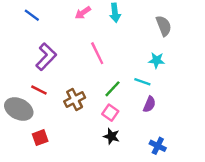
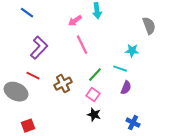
pink arrow: (83, 13) -> (75, 21), moved
gray semicircle: (164, 26) -> (149, 26), moved
red square: (40, 138) -> (28, 126), moved

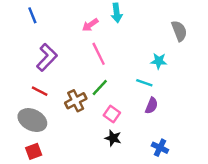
blue line: (27, 13) -> (32, 15), turned 32
green line: (95, 75) -> (100, 88), moved
gray ellipse: (16, 92) -> (32, 120), moved

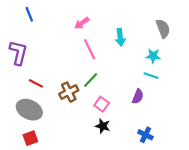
cyan arrow: (117, 13) -> (120, 37), moved
purple L-shape: (47, 57) -> (18, 53), moved, turned -30
cyan star: (159, 61) -> (153, 56), moved
cyan line: (144, 83) -> (151, 76), moved

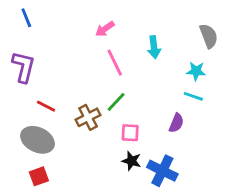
blue line: (29, 14) -> (26, 18), moved
pink square: (102, 104) -> (130, 133), turned -32
blue cross: (145, 135) -> (162, 171), moved, size x1.5

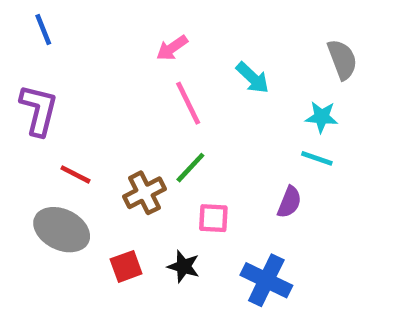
cyan arrow: (154, 47) -> (253, 78), turned -40
black star: (132, 161) -> (184, 266), moved
red square: (39, 176) -> (126, 266), moved

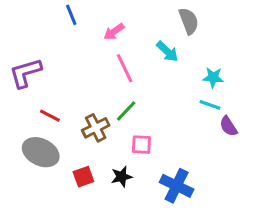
blue line: (43, 30) -> (71, 15), moved
gray semicircle: (342, 59) -> (189, 21), moved
purple L-shape: (39, 110) -> (25, 73), turned -120
purple semicircle: (289, 202) -> (228, 126), moved, turned 125
black star: (184, 266) -> (122, 177), turned -30

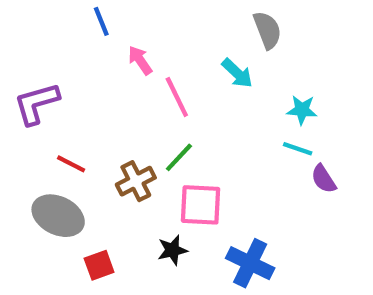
pink arrow: (114, 32) -> (140, 60), moved, turned 90
pink square: (141, 145) -> (201, 205), size x1.5
red square: (83, 177) -> (99, 265), moved

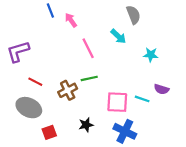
pink arrow: (140, 60) -> (71, 20), moved
cyan line: (298, 149) -> (142, 99), moved
green line: (179, 157) -> (89, 78), turned 35
purple semicircle: (324, 179) -> (162, 89), turned -40
pink square: (201, 205) -> (117, 102), moved

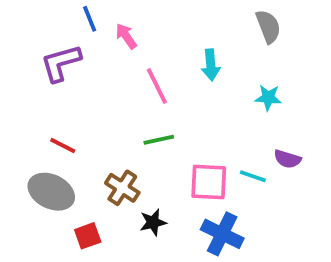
gray semicircle: (133, 15) -> (268, 26), moved
cyan arrow: (118, 36) -> (211, 65), turned 42
purple L-shape: (18, 51) -> (61, 63), moved
brown cross: (68, 90) -> (122, 188), moved, turned -30

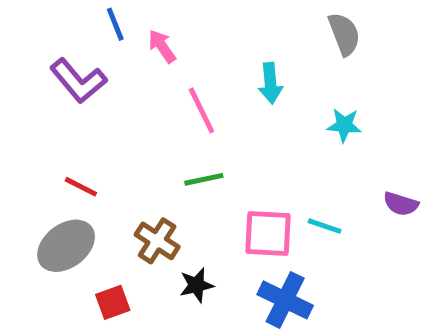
purple L-shape: (61, 63) -> (78, 81), turned -114
purple semicircle: (287, 159) -> (401, 204), moved
gray ellipse: (51, 192) -> (66, 246), turned -63

